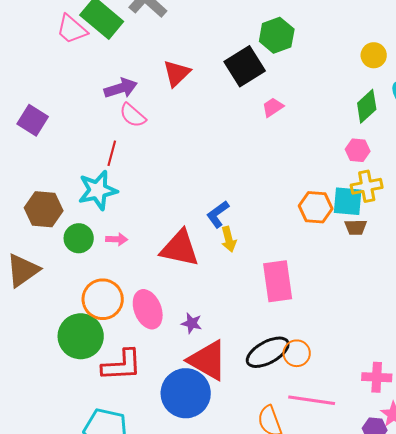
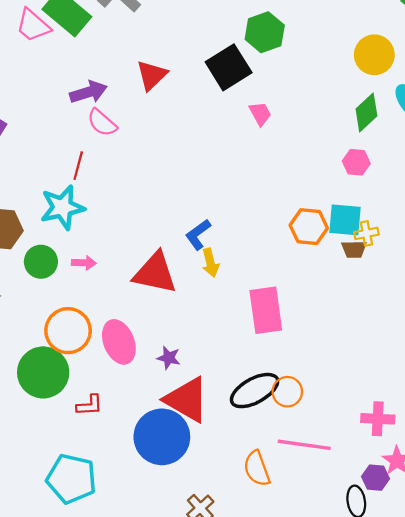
yellow circle: (374, 55) -> (374, 55), size x1.4
pink trapezoid: (273, 107) -> (260, 114), turned 95
yellow cross: (367, 186) -> (366, 233), moved, size x0.7
red L-shape: (122, 365) -> (90, 405), size x0.6

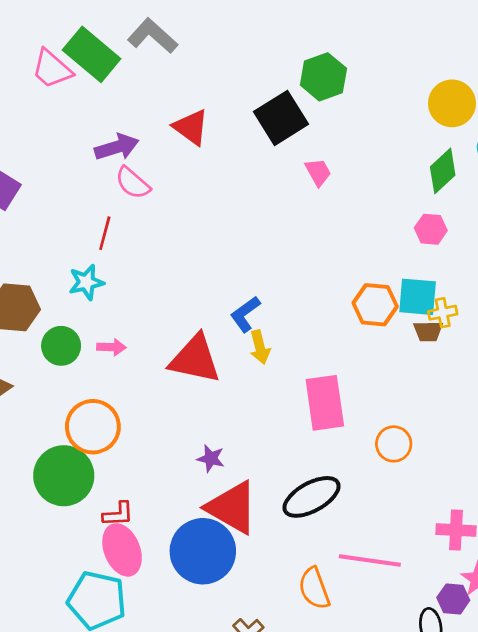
red triangle: (152, 75) -> (191, 127), turned -40
cyan star: (62, 207) -> (86, 282), size x0.7
pink ellipse: (119, 342) -> (122, 550), moved
orange circle: (287, 392) -> (394, 444), moved

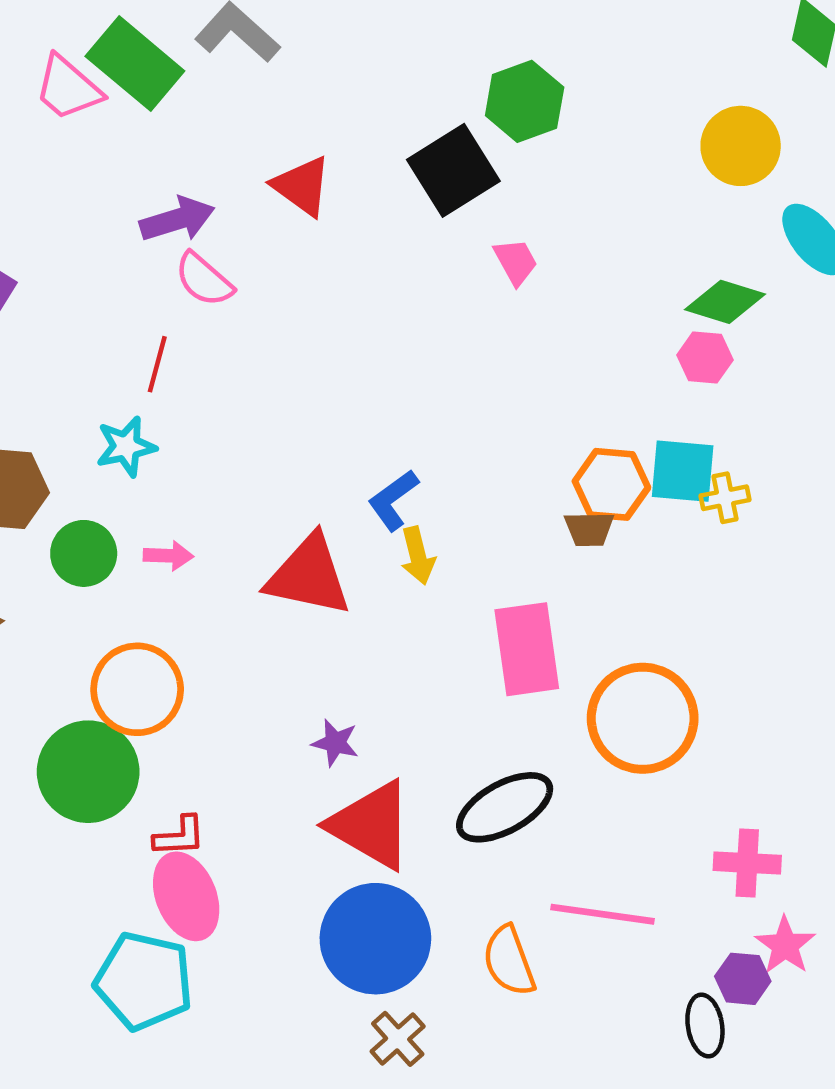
green diamond: (443, 171) -> (725, 302), moved, turned 60
brown trapezoid: (428, 331) -> (589, 529), moved
orange circle: (394, 444) -> (643, 718), size x1.8
blue circle: (203, 551) -> (375, 939), moved

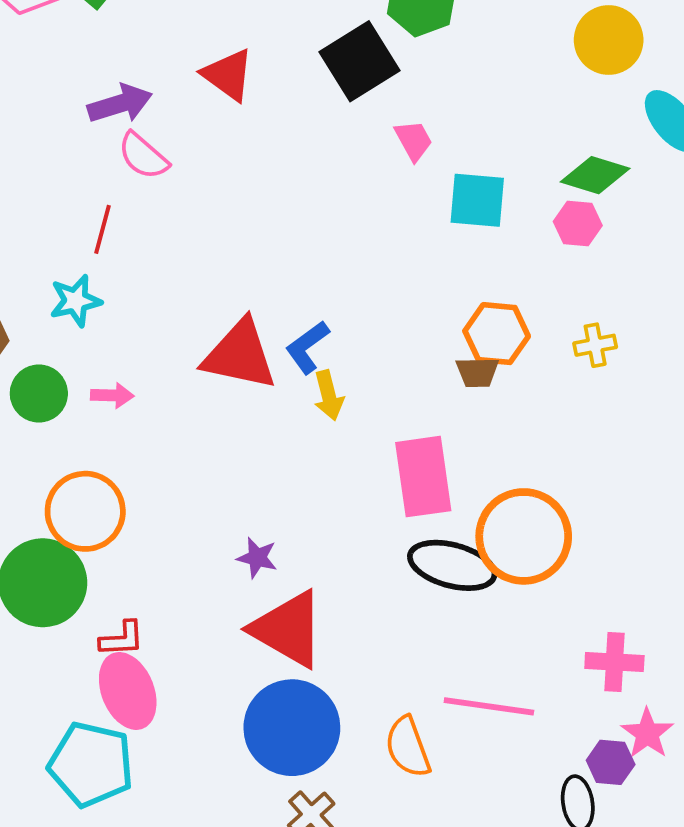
cyan square: (683, 471) -> (477, 200), moved
red triangle: (309, 576) -> (240, 355), moved
black ellipse: (505, 807) -> (452, 565), moved, turned 44

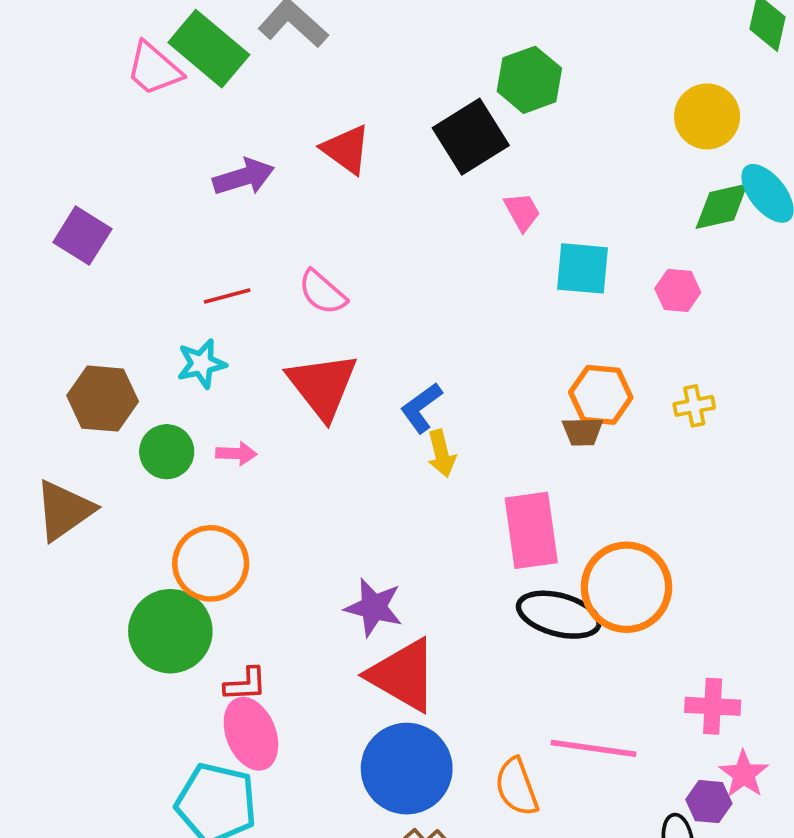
pink semicircle: (143, 156) -> (322, 292), moved
green diamond: (595, 175) -> (722, 206), moved, turned -30
red line: (103, 229) -> (227, 296), turned 60
red triangle: (240, 355) -> (322, 386), moved, turned 40
purple star: (257, 558) -> (374, 607), size x1.5

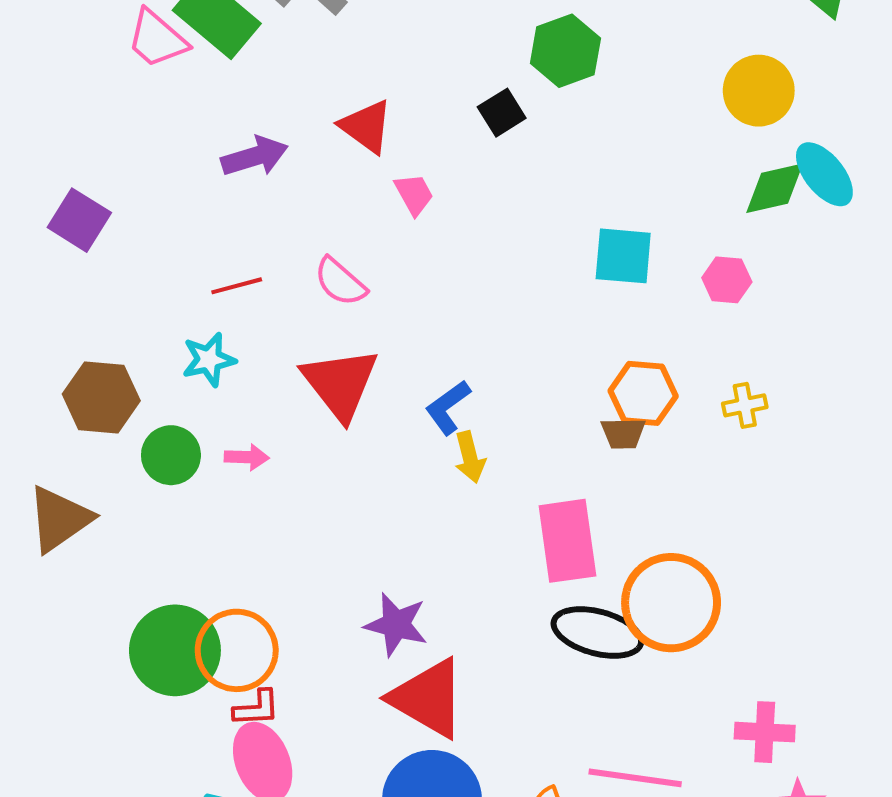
black square: (471, 137) -> (502, 113), size x0.6
pink trapezoid: (522, 212) -> (414, 194), moved
orange circle: (211, 563) -> (237, 650), moved

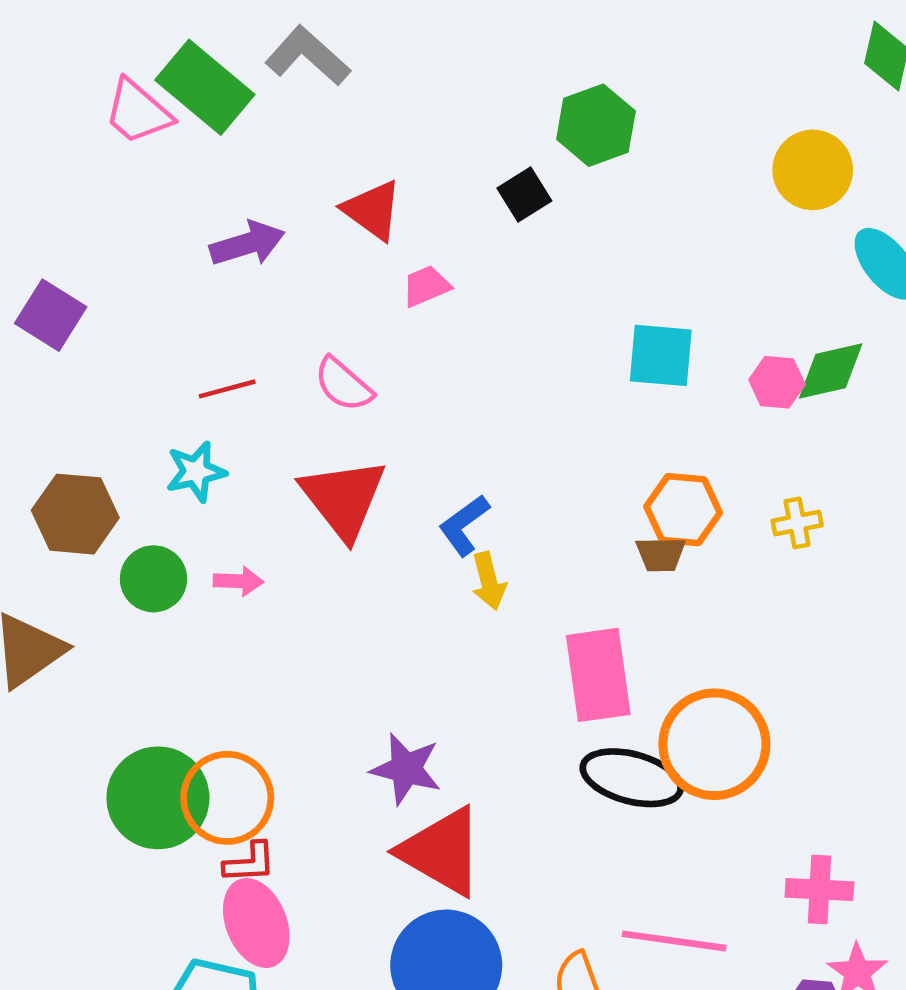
green diamond: (775, 188) -> (831, 371), moved
pink trapezoid: (414, 194) -> (426, 286), turned -84

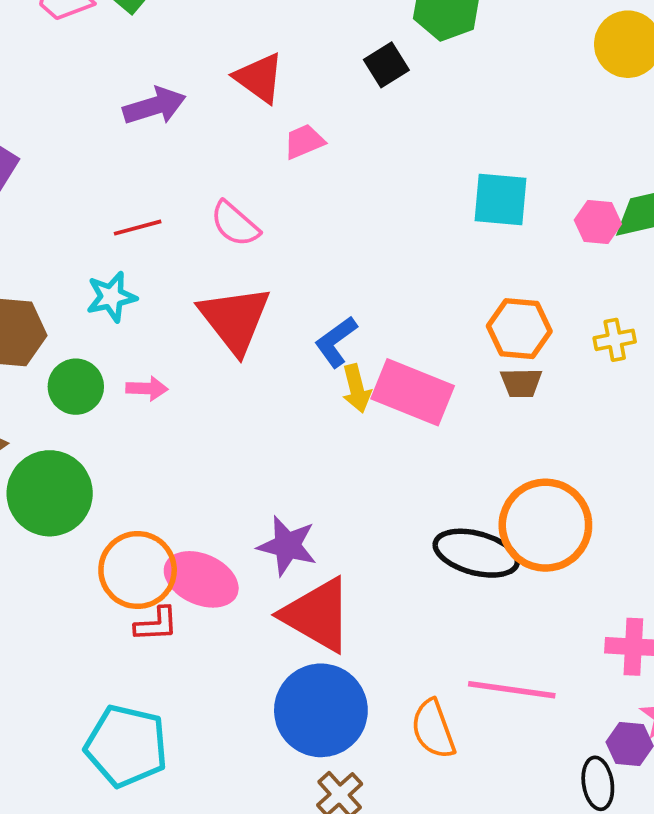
brown trapezoid: (661, 554) -> (521, 383), moved
pink rectangle: (598, 675) -> (413, 392), moved, turned -60
green circle: (158, 798) -> (50, 493), moved
pink ellipse: (256, 923) -> (201, 579), moved, turned -44

